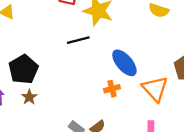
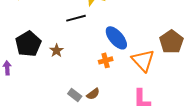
brown star: (29, 97) -> (57, 51), moved

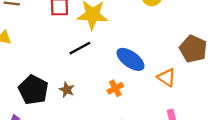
orange cross: (106, 60) -> (115, 88), moved
orange triangle: (143, 60) -> (167, 77), size x0.7

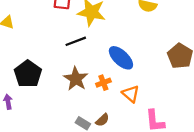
orange triangle: (167, 77) -> (131, 94), moved
brown star: (67, 90) -> (76, 79), moved, size x1.6

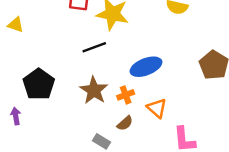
blue ellipse: (121, 58) -> (146, 67), turned -65
brown semicircle: (102, 120) -> (125, 123), moved

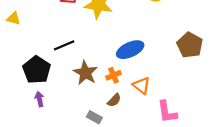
black line: (94, 47) -> (64, 45), moved
purple arrow: (16, 116) -> (39, 99), moved

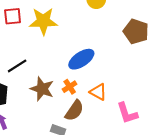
brown pentagon: (190, 45) -> (136, 31), moved
brown semicircle: (114, 100) -> (74, 111), size x1.5

